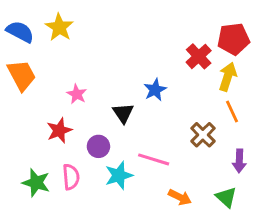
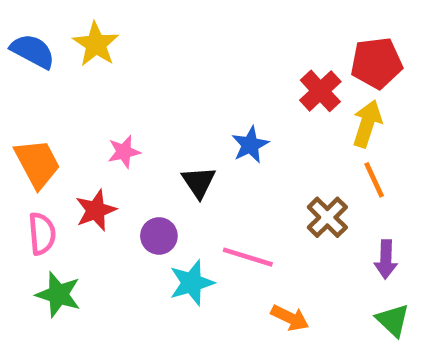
orange trapezoid: (22, 75) -> (37, 163), moved
pink star: (77, 94) -> (124, 152), turned 30
pink semicircle: (71, 177) -> (42, 234), moved
green triangle: (226, 197) -> (393, 320), moved

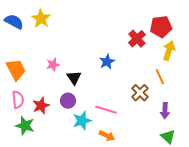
yellow arrow: (367, 124) -> (169, 51), moved
black triangle: (199, 182) -> (74, 78), moved
red star: (96, 210) -> (41, 106), moved
orange arrow: (290, 318) -> (107, 136), moved

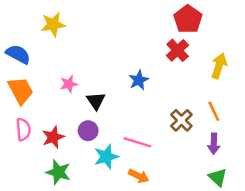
yellow star: (41, 19) -> (53, 24), turned 30
blue semicircle: (14, 22) -> (18, 54), moved
red pentagon: (161, 27) -> (188, 19), moved, turned -30
orange line: (160, 77) -> (214, 111), moved
green star: (25, 126) -> (58, 172), moved

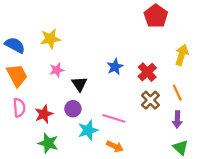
yellow star: (53, 24) -> (50, 39), moved
red cross: (178, 50) -> (147, 72), moved

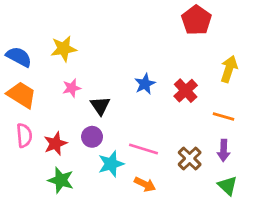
orange trapezoid: (17, 75) -> (22, 95), turned -30
orange line: (177, 93) -> (224, 116), turned -49
brown cross: (150, 100) -> (190, 158), moved

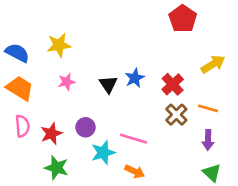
yellow arrow: (229, 69) -> (213, 64), turned 40
black triangle: (100, 106) -> (108, 84), moved
brown cross: (190, 158) -> (176, 115), moved

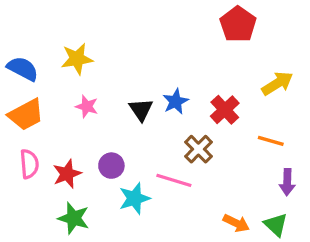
pink star: (67, 82) -> (87, 106), turned 30
orange trapezoid: (20, 88) -> (26, 115), turned 120
brown cross: (176, 115) -> (198, 149), moved
purple arrow: (208, 140) -> (287, 182), moved
orange arrow: (135, 171) -> (236, 223), moved

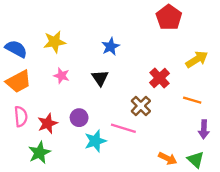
blue star: (175, 102) -> (111, 47), moved
green star: (74, 218) -> (39, 153), moved, turned 30

